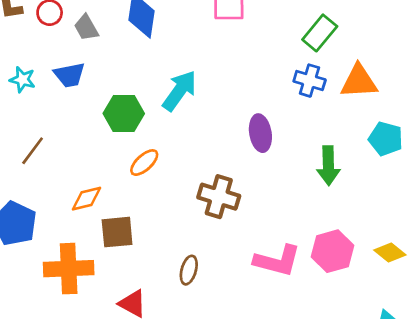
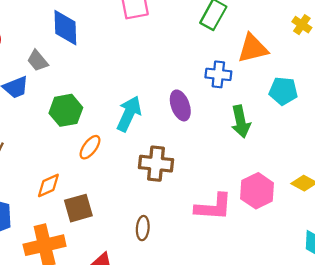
gray trapezoid: (86, 28) -> (38, 61), moved
blue cross: (310, 81) -> (218, 74), moved
cyan arrow: (180, 91) -> (129, 114), moved

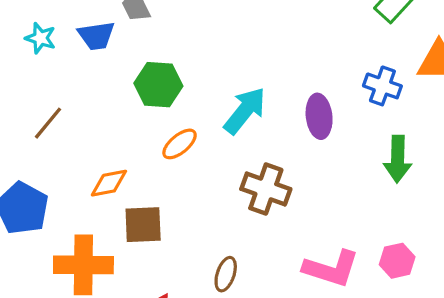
pink hexagon: (257, 191) -> (397, 261), size x0.7

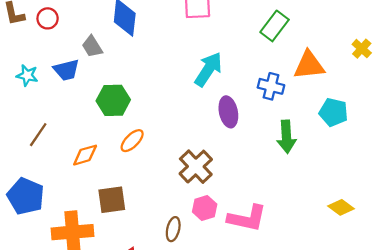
cyan arrow: (245, 111) -> (208, 69), moved
orange diamond: (109, 183) -> (85, 155), moved
brown cross: (266, 189) -> (196, 167), turned 32
pink hexagon: (397, 261) -> (205, 208), moved

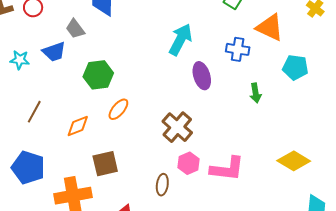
orange triangle: (309, 65) -> (270, 27), turned 36
green arrow: (286, 137) -> (256, 93), size x0.7
yellow diamond: (341, 207) -> (294, 161), moved, size x1.4

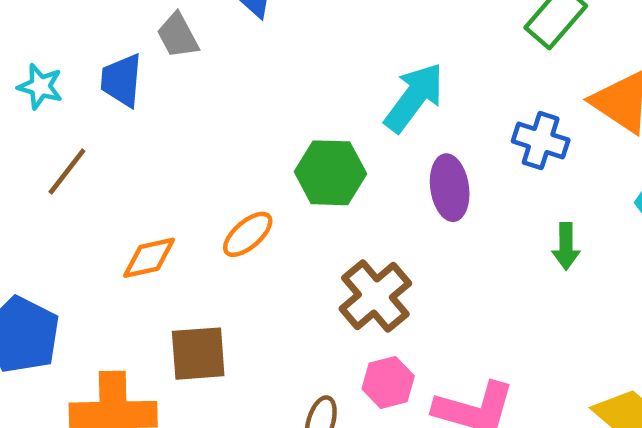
blue trapezoid: (54, 52) -> (122, 80), turned 105
green hexagon: (98, 75) -> (330, 173), moved
brown line: (34, 112) -> (67, 171), moved

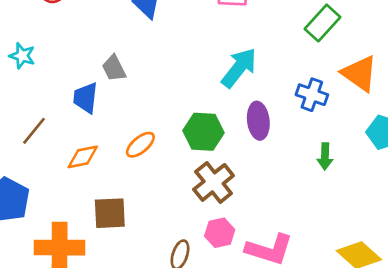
gray trapezoid: (178, 36) -> (114, 68), moved
blue trapezoid: (122, 80) -> (86, 98), moved
brown line: (67, 171) -> (34, 131), moved
green hexagon: (330, 173) -> (203, 132), moved

